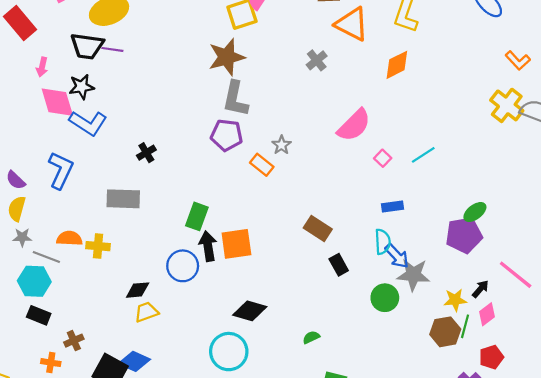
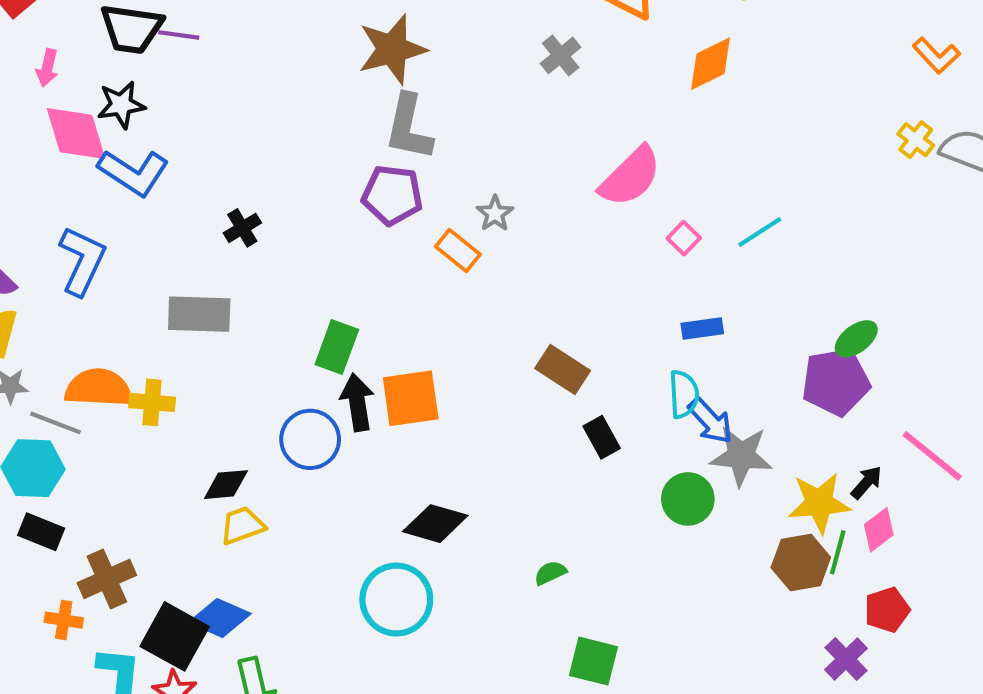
yellow cross: (507, 105) -> (916, 140), size x0.6
orange semicircle: (69, 238) -> (99, 388), size x1.4
yellow star: (455, 300) -> (819, 503), size x1.4
brown cross: (74, 341) -> (107, 579), size x1.5

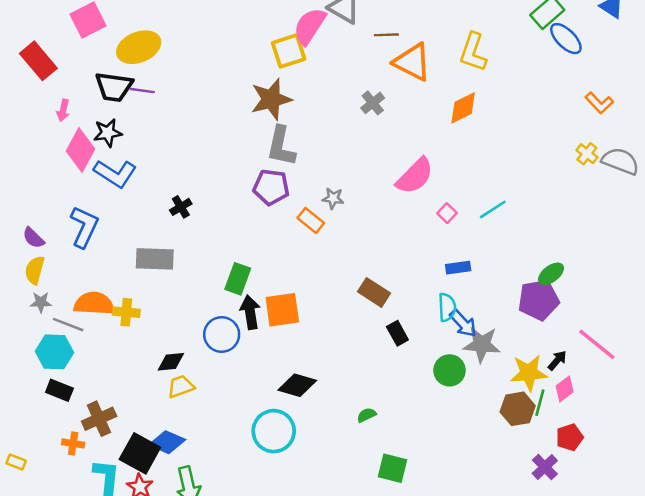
pink diamond: (76, 133) -> (80, 150), turned 45
gray star: (495, 214) -> (333, 198), turned -30

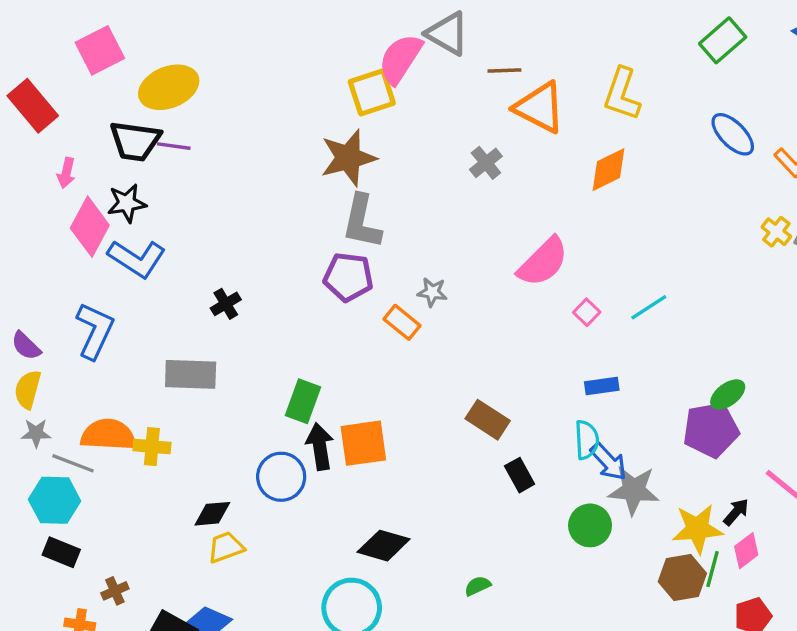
blue ellipse: (566, 39) -> (733, 134), moved
brown cross: (99, 419) -> (115, 591), size x0.6

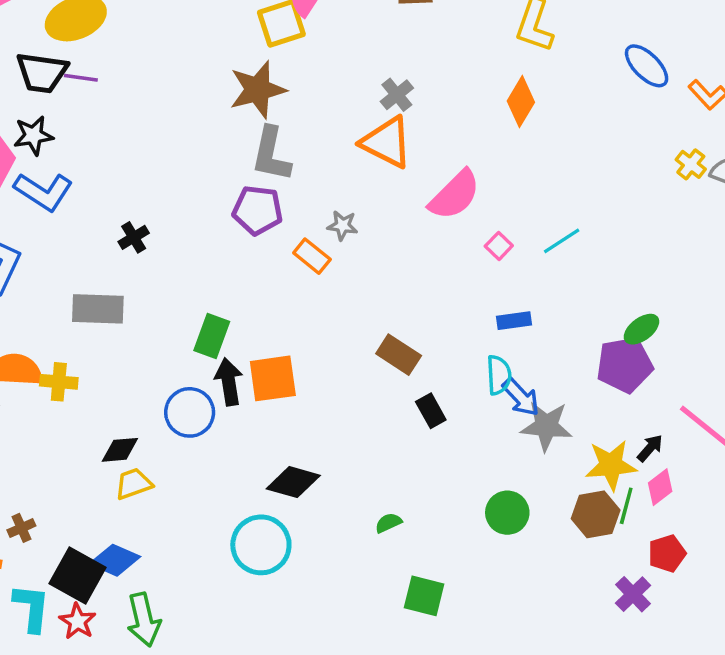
orange triangle: (540, 107) -> (387, 142), moved
orange diamond: (609, 170) -> (521, 102), turned -33
green circle: (590, 525) -> (507, 513), moved

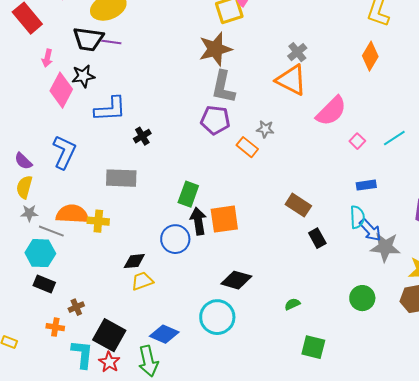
blue L-shape: (44, 192) -> (110, 109), moved, turned -36
blue diamond: (115, 560) -> (164, 334), moved

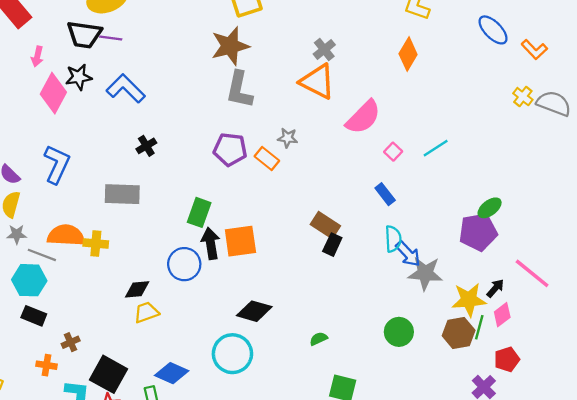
blue L-shape: (110, 109) -> (126, 88), moved, turned -132
purple pentagon: (215, 120) -> (230, 149), moved
blue rectangle: (366, 185) -> (385, 194), moved, turned 60
black rectangle: (317, 238) -> (332, 245), moved, turned 54

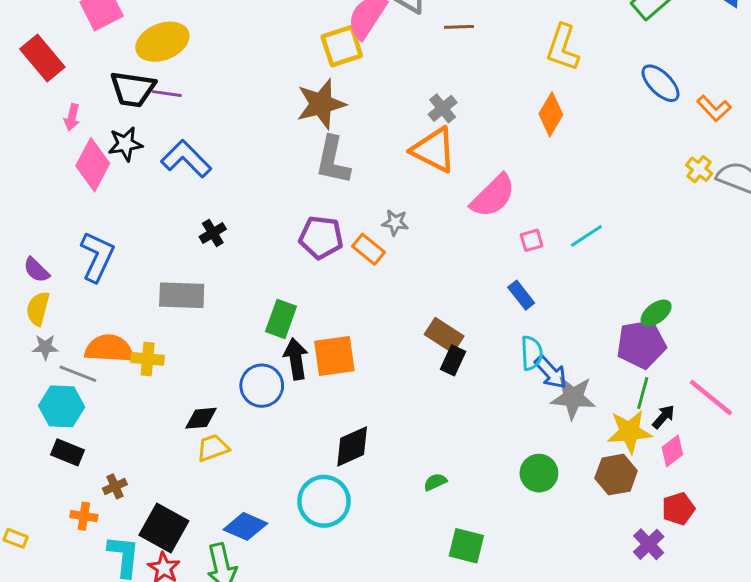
pink square: (393, 152) -> (532, 240), turned 30
black diamond: (254, 311) -> (352, 446), turned -40
green line: (479, 327) -> (643, 393), moved

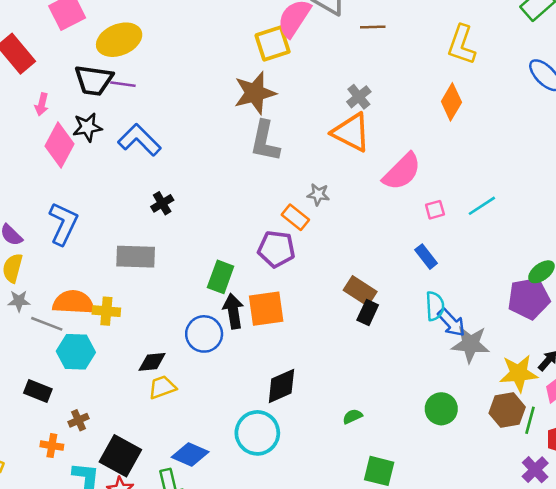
purple pentagon: (321, 237) -> (276, 249), moved
green line: (643, 393) -> (530, 420), moved
cyan hexagon: (62, 406) -> (76, 352), moved

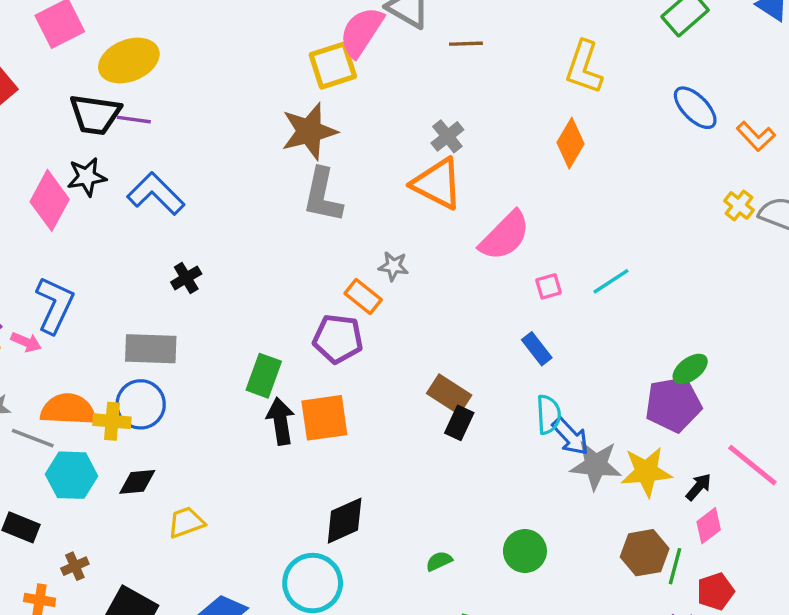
pink arrow: (42, 104) -> (26, 342), moved, turned -80
blue circle: (204, 334) -> (141, 404), moved
black diamond: (152, 362) -> (137, 482), moved
yellow star: (519, 373) -> (646, 472), moved
green circle: (441, 409) -> (525, 551), moved

